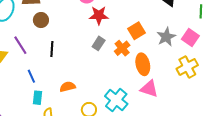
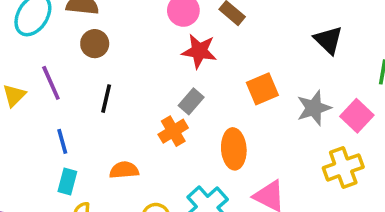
orange cross: (122, 48) -> (173, 131), moved
orange ellipse: (143, 64) -> (234, 149), moved

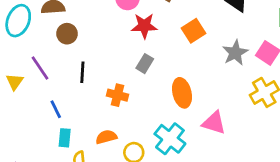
orange square: (262, 89) -> (193, 31), moved
orange cross: (173, 131) -> (118, 95), moved, turned -35
orange semicircle: (124, 170) -> (106, 137), moved

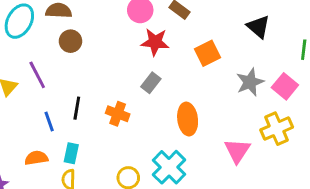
black line: (82, 72) -> (77, 108), moved
pink triangle: (214, 123) -> (237, 151), moved, turned 40
orange semicircle: (106, 137) -> (36, 158), moved
cyan rectangle: (65, 138) -> (71, 153), moved

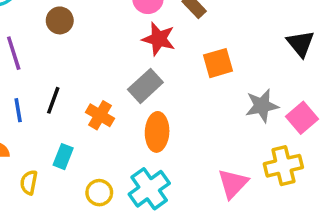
black triangle: (258, 27) -> (301, 44), moved
gray rectangle: (151, 83) -> (145, 86), size x1.4
orange ellipse: (188, 119) -> (157, 132), moved
cyan rectangle: (71, 153) -> (63, 157), moved

